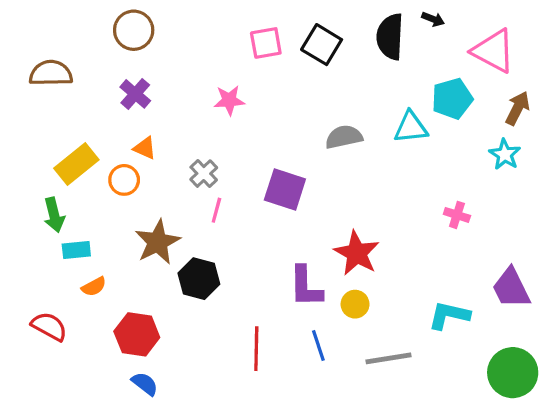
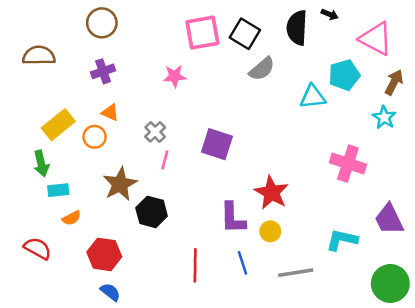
pink square: (266, 43) -> (202, 33), size x1.4
purple cross: (135, 94) -> (103, 71), turned 30
gray semicircle: (344, 137) -> (262, 69), moved, turned 152
pink cross: (457, 215) -> (348, 163), size x1.8

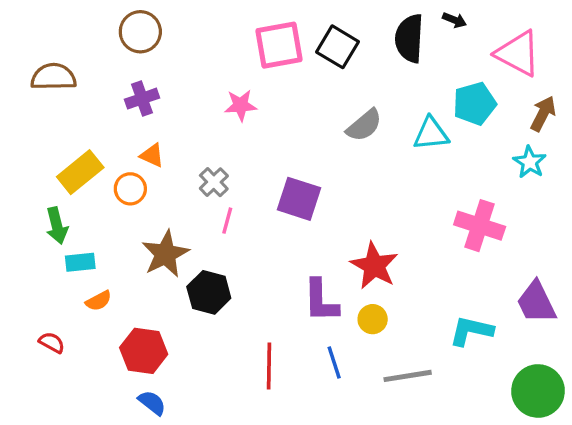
gray semicircle: (262, 69) -> (364, 125), moved
red semicircle: (38, 248) -> (52, 343), size x0.7

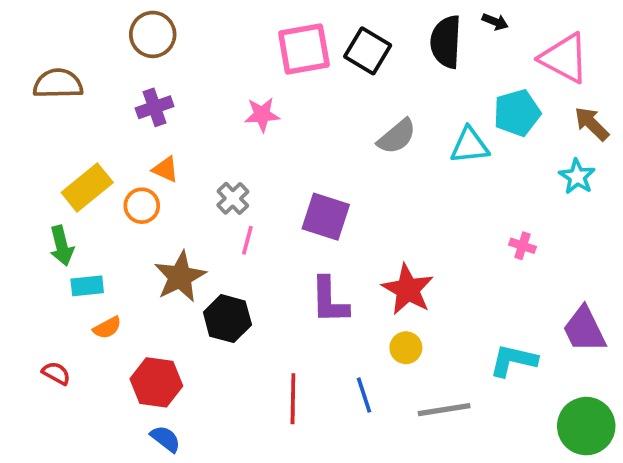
brown arrow: (543, 114) -> (592, 124), turned -72
pink cross: (480, 226) -> (522, 246), size x0.5
purple L-shape: (321, 301) -> (329, 300), moved

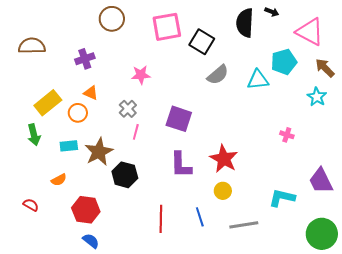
brown circle: (153, 34) -> (112, 19), moved
black square: (368, 51) -> (202, 42), moved
pink star: (262, 115) -> (141, 75), moved
cyan rectangle: (87, 286) -> (69, 146), moved

